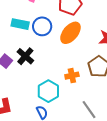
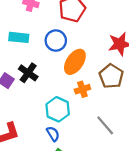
blue circle: (42, 26) -> (56, 41), moved
orange ellipse: (70, 33) -> (75, 62), moved

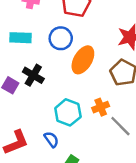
orange cross: (82, 89) -> (101, 107), moved
blue semicircle: (53, 134) -> (51, 139), moved

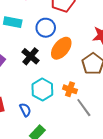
black cross: (33, 75) -> (31, 56), moved
orange cross: (101, 107) -> (70, 89), turned 32

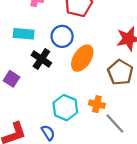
black cross: (31, 56) -> (41, 59), moved

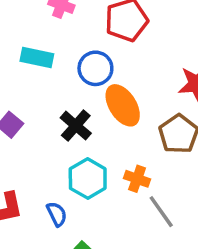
orange ellipse: (82, 58) -> (123, 105), turned -72
black cross: (41, 59) -> (76, 126), moved

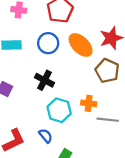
orange ellipse: (123, 105) -> (81, 45), moved
gray line: (161, 212) -> (108, 120), turned -35

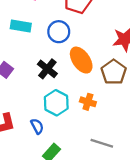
orange ellipse: (81, 45) -> (81, 60), moved
gray line: (108, 120) -> (102, 143), moved

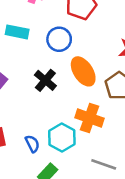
orange cross: (88, 102) -> (90, 118), size x1.5
cyan hexagon: (56, 103) -> (62, 138), moved

